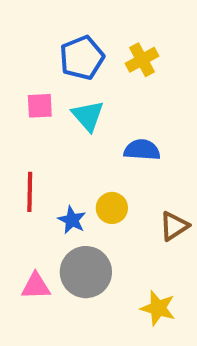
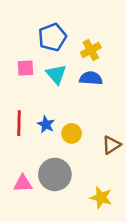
yellow cross: (142, 60) -> (91, 50), moved
blue semicircle: (142, 150) -> (91, 78), moved
blue star: (72, 220) -> (46, 124), moved

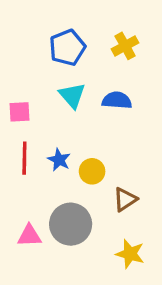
yellow cross: (91, 50) -> (125, 46), moved
pink square: (25, 68) -> (19, 112), moved
brown triangle: (111, 145) -> (125, 199), moved

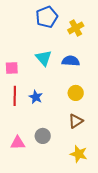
blue pentagon: (67, 48) -> (47, 17), moved
yellow circle: (92, 171) -> (76, 93), moved
gray circle: (71, 224) -> (43, 136), size x0.6

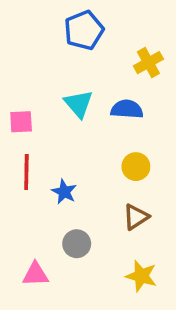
yellow cross: (76, 28) -> (148, 63), moved
blue star: (36, 97) -> (64, 192), moved
pink triangle: (18, 143) -> (35, 274), moved

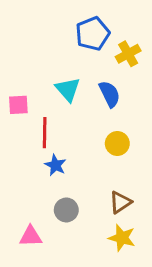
blue pentagon: (84, 30) -> (93, 34), moved
blue semicircle: (127, 109) -> (110, 94), turned 60
red line: (26, 172) -> (45, 133), moved
brown triangle: (136, 217) -> (120, 202), moved

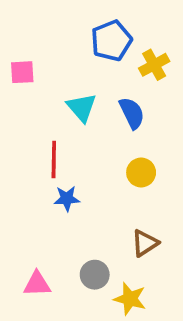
pink square: (18, 105) -> (22, 72), moved
blue star: (55, 165) -> (67, 199), turned -30
gray circle: (66, 210) -> (95, 275), moved
yellow star: (122, 238) -> (130, 299), moved

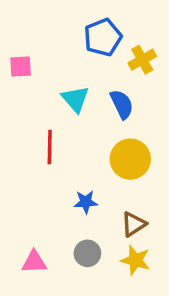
yellow circle: (141, 172) -> (130, 159), size x1.5
blue star: (67, 199) -> (86, 202), moved
yellow star: (130, 299) -> (135, 260), moved

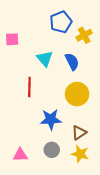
blue star: (86, 202) -> (51, 119), size x1.5

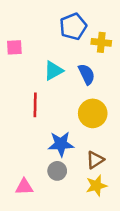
yellow cross: (84, 35) -> (101, 42), turned 35
cyan triangle: (45, 59) -> (54, 71), turned 42
gray circle: (52, 150) -> (57, 171), moved
yellow star: (80, 154) -> (96, 186), turned -30

